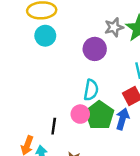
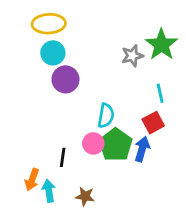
gray star: (114, 27) -> (132, 56), moved
purple circle: (95, 49) -> (65, 79), moved

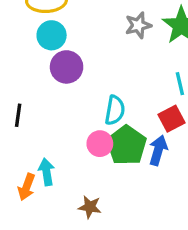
gray star: (132, 56) -> (138, 25), moved
black line: (63, 157) -> (18, 115), moved
cyan arrow: (49, 191) -> (47, 172), moved

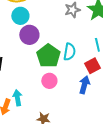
cyan semicircle: (115, 110) -> (69, 52), moved
green pentagon: (127, 145) -> (48, 56), moved

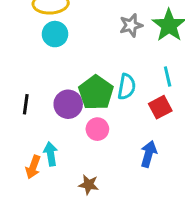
purple circle: (29, 35) -> (68, 104), moved
blue arrow: (84, 85) -> (149, 154), moved

